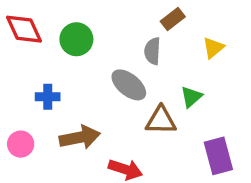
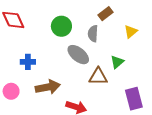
green circle: (76, 39) -> (61, 26), moved

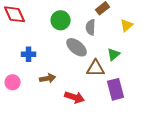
brown arrow: (48, 87) -> (48, 78), size x0.7
purple rectangle: (134, 99) -> (116, 89), moved

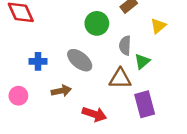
green circle: (61, 20) -> (97, 23), moved
gray semicircle: (91, 27) -> (125, 45), moved
gray ellipse: (77, 47) -> (80, 60), moved

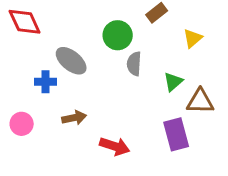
gray semicircle: (125, 45) -> (134, 64), moved
gray ellipse: (80, 60) -> (71, 61), moved
brown triangle: (120, 79) -> (200, 101), moved

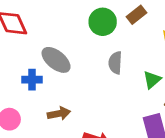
green circle: (118, 35) -> (103, 22), moved

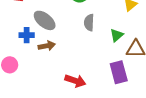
brown arrow: (59, 114) -> (47, 46), moved

